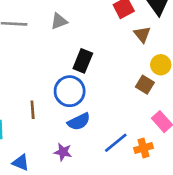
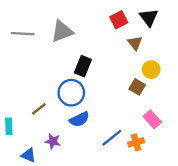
gray triangle: (59, 21) -> (62, 31), size x1.5
brown line: (33, 110) -> (39, 109), turned 56
purple star: (63, 152) -> (53, 141), moved

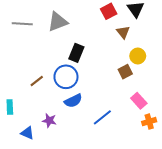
brown square: (137, 87) -> (125, 72), turned 32
brown line: (39, 109) -> (37, 81), moved
orange cross: (136, 142) -> (149, 122), moved

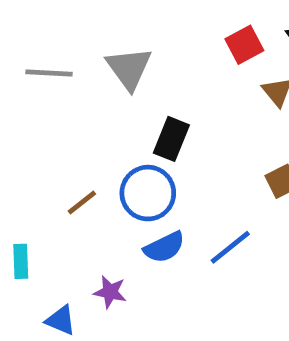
gray triangle: (58, 22) -> (129, 68), turned -45
blue line: (102, 117) -> (230, 247), moved

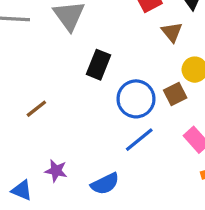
blue circle: (148, 193) -> (136, 99), moved
blue semicircle: (164, 247) -> (105, 184), moved

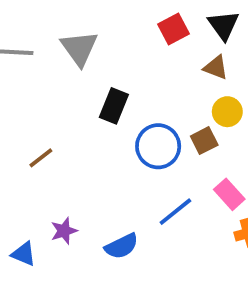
brown triangle: (172, 32) -> (216, 67), moved, turned -30
blue line: (139, 140) -> (175, 212), moved
purple star: (56, 171) -> (64, 231), turned -30

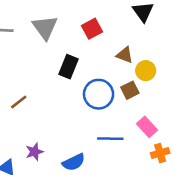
red square: (173, 29) -> (92, 29), moved
brown triangle: (216, 67) -> (125, 55), moved
blue line: (175, 212) -> (110, 139), turned 40

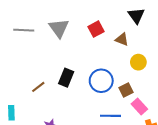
brown triangle: (125, 55) -> (122, 39), moved
black rectangle: (68, 67) -> (66, 78), moved
brown square: (130, 90) -> (126, 90), moved

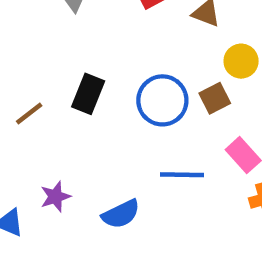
brown square: (126, 90) -> (215, 98), moved

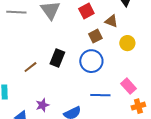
brown square: (215, 98) -> (95, 36), moved

